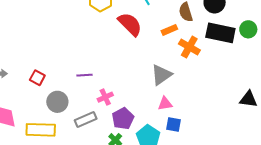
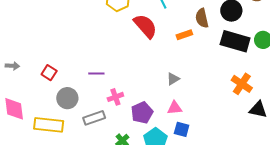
orange cross: (189, 47) -> (242, 84), moved
gray triangle: (161, 75) -> (173, 79), size x0.6
purple pentagon: (123, 119) -> (142, 113), moved

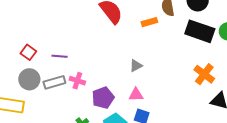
red square: (49, 73) -> (28, 52), moved
pink cross: (115, 97) -> (77, 81), turned 35
gray rectangle: (94, 118) -> (54, 82), moved

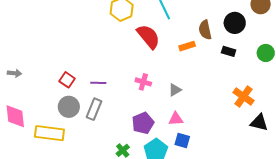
black rectangle: (200, 31) -> (229, 51), moved, size x0.5
pink cross: (77, 81) -> (143, 82), moved
gray rectangle: (54, 82) -> (94, 109), turned -50

